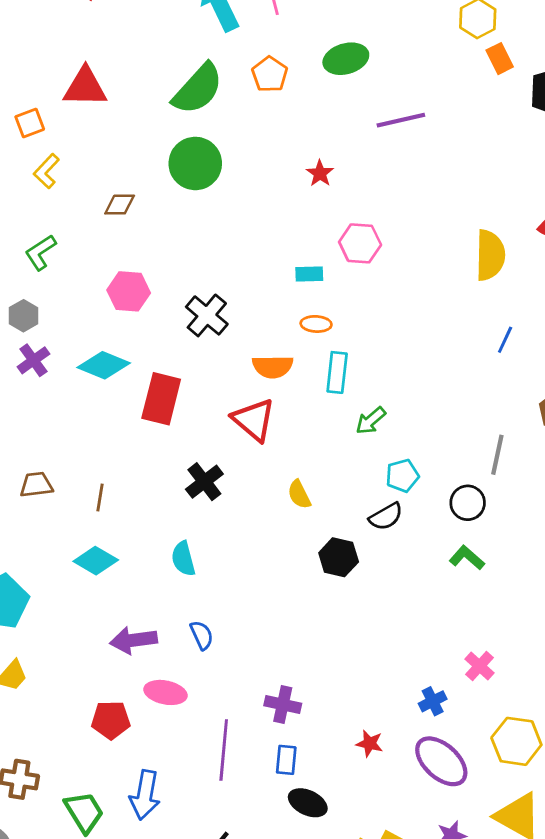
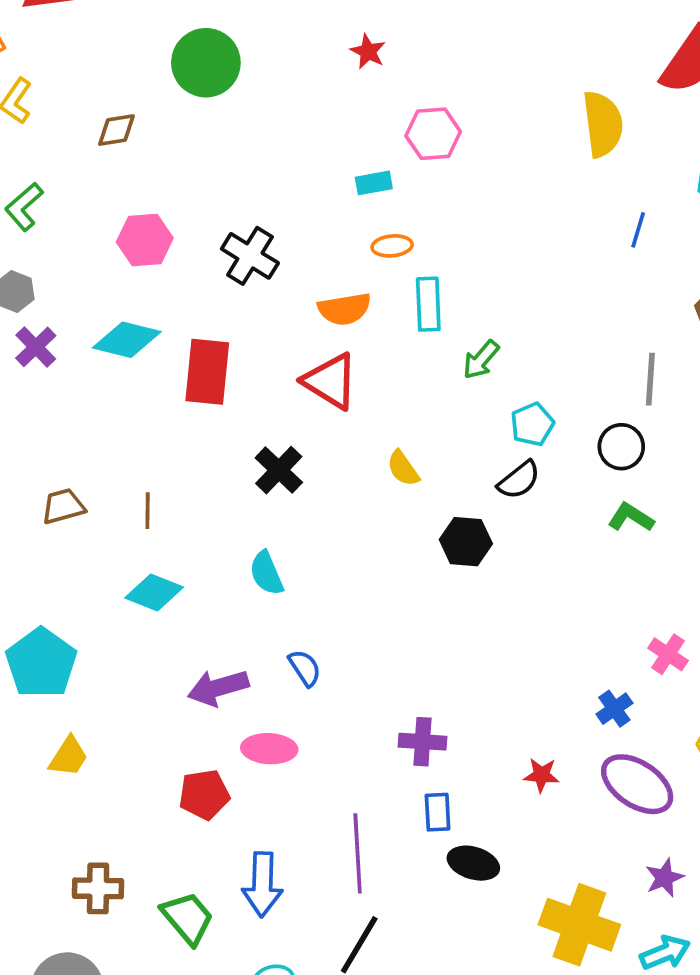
purple line: (224, 750) -> (358, 853), moved

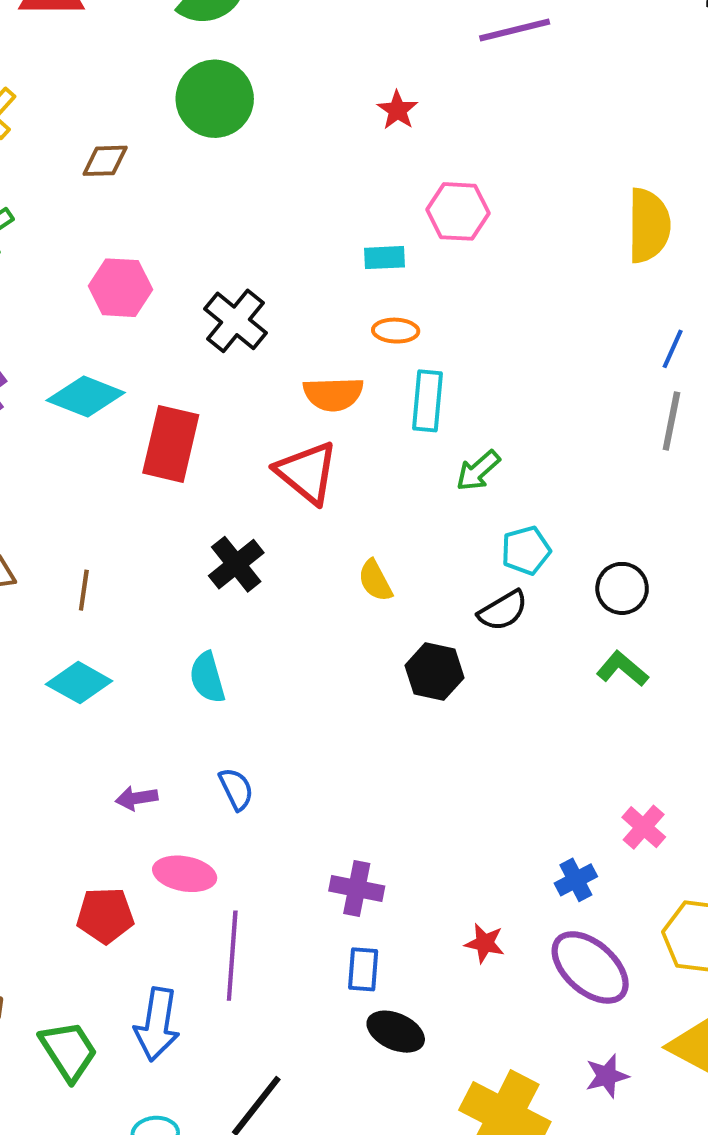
gray line: (650, 379) -> (671, 421), moved
purple arrow: (218, 688) -> (137, 798), size x0.6
purple line: (358, 853) -> (232, 956), moved

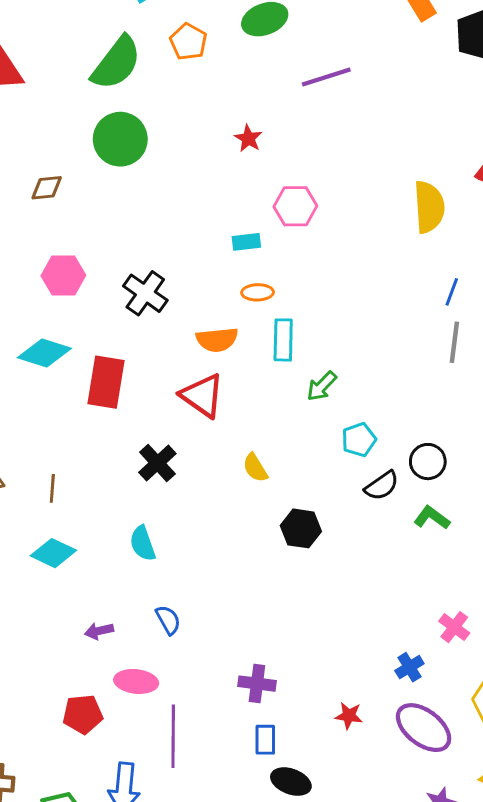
black semicircle: (503, 611) -> (382, 486), moved

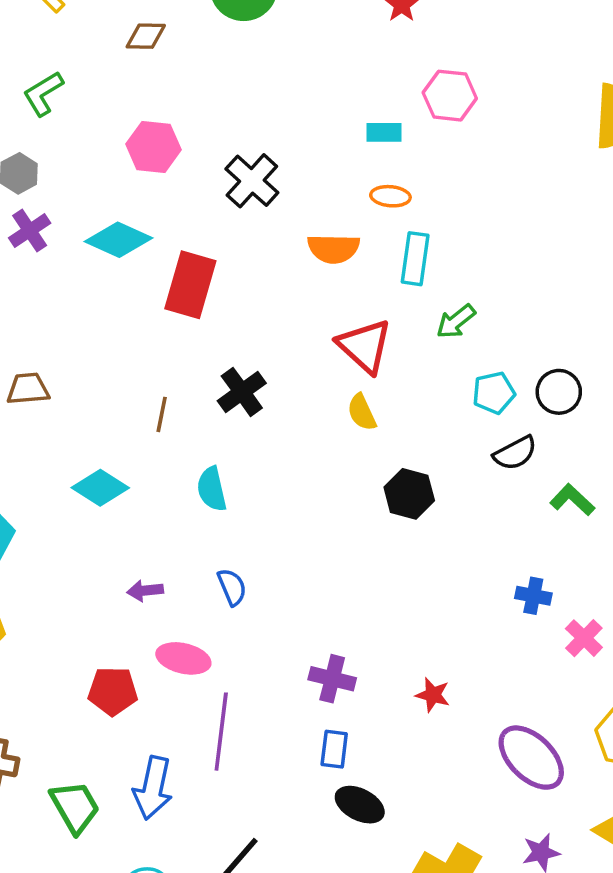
red triangle: (202, 396) -> (365, 346), moved
black circle: (428, 462) -> (559, 392), moved
brown line: (52, 488) -> (162, 414), moved
blue cross: (409, 667) -> (533, 596), moved, turned 36
red star: (349, 716) -> (433, 695), moved

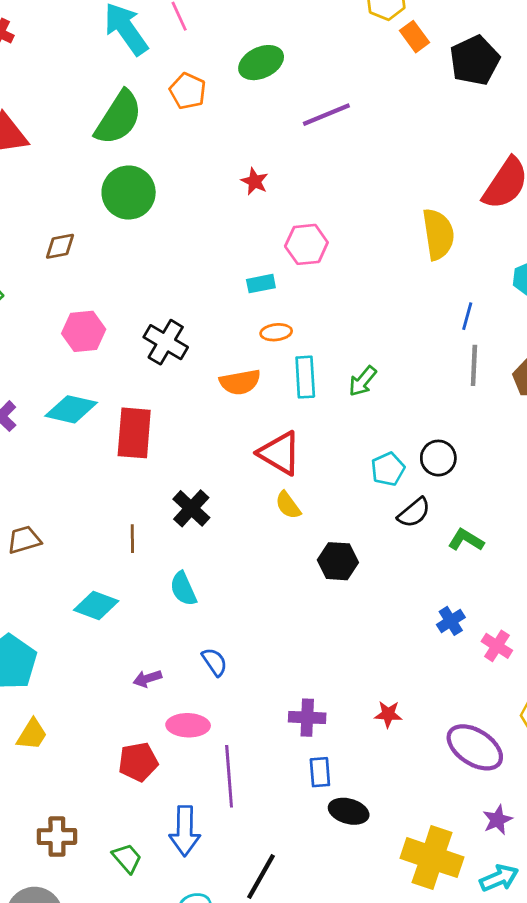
green arrow: (456, 321) -> (363, 381), moved
blue cross: (533, 596) -> (451, 621), turned -32
green trapezoid: (75, 807) -> (127, 858), size x0.7

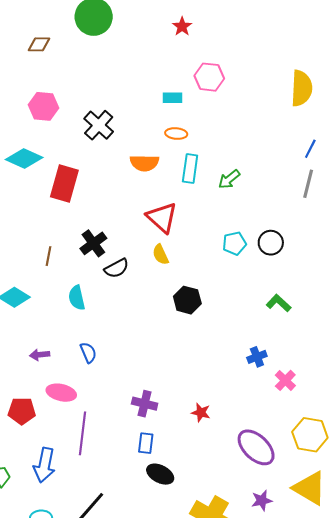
black semicircle: (414, 513) -> (117, 268), moved

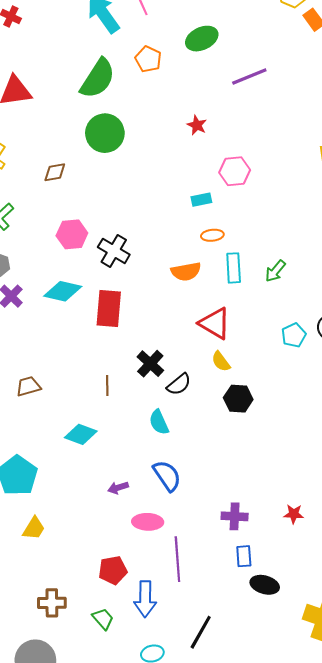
black cross: (99, 125) -> (114, 251), moved
cyan semicircle: (77, 298) -> (159, 422), moved
black hexagon: (187, 300) -> (238, 399), moved
blue semicircle: (88, 353) -> (167, 476), size x1.5
red pentagon: (22, 411) -> (113, 570), moved

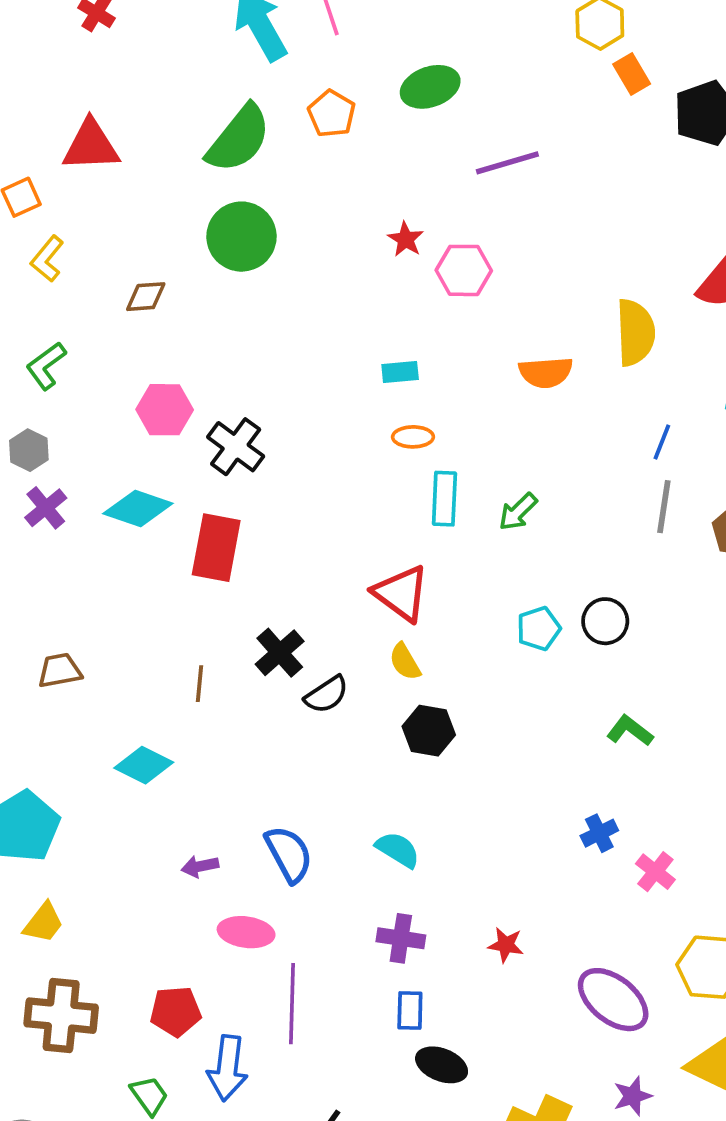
pink hexagon: (235, 171) -> (464, 270), moved
orange semicircle: (186, 272) -> (546, 372), moved
cyan semicircle: (159, 422) -> (398, 850), moved, turned 140
brown cross: (52, 603) -> (61, 1016), moved, size x1.4

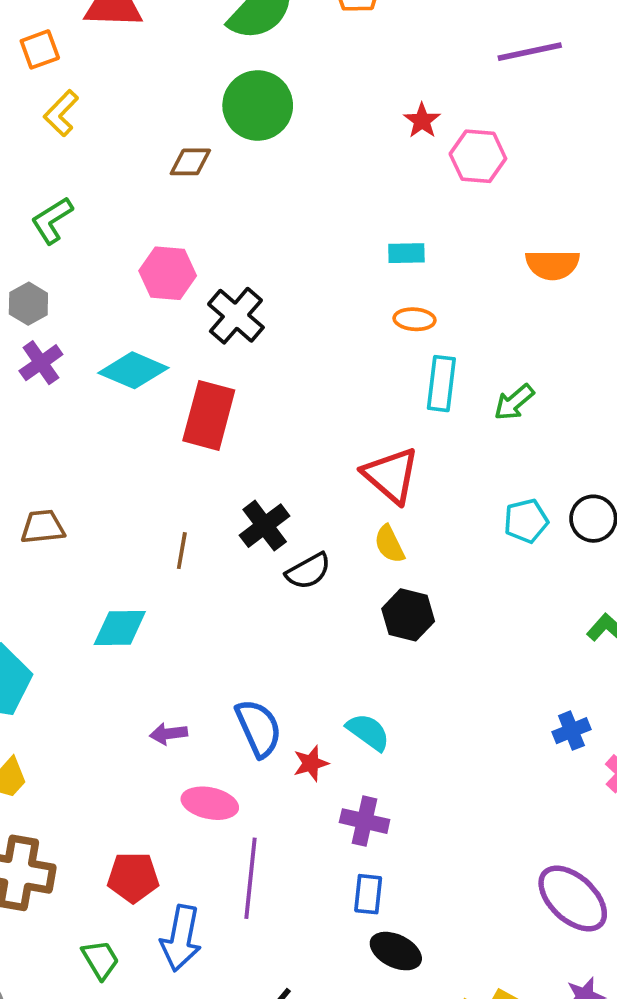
brown diamond: (146, 297) -> (190, 162), moved
cyan diamond: (144, 765) -> (120, 628), turned -32
red star: (506, 945) -> (311, 763), moved, turned -30

